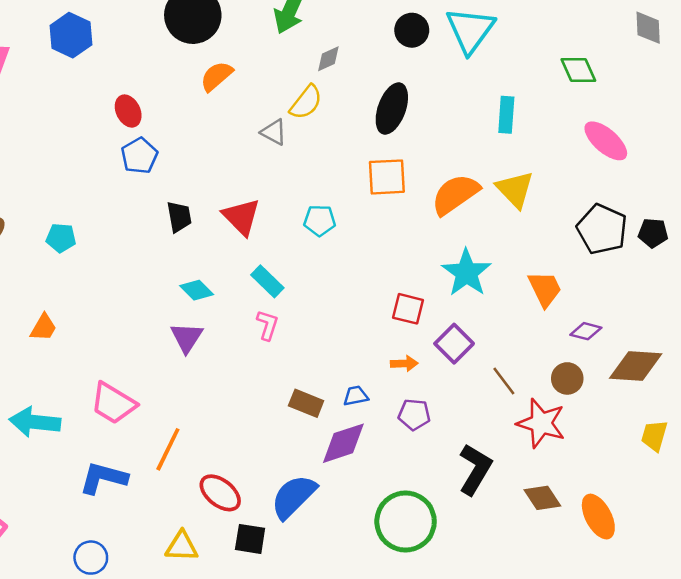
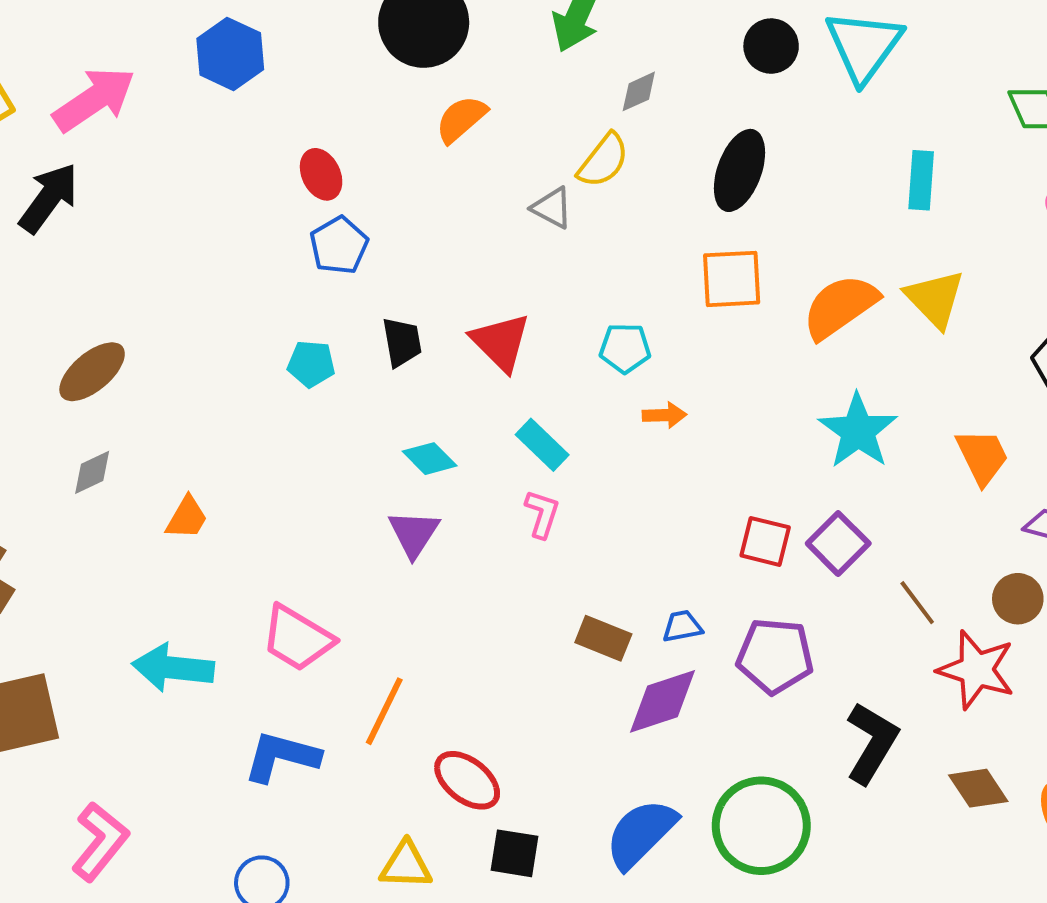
cyan pentagon: (61, 238) -> (311, 364), moved
red square: (408, 309) -> (765, 541), moved
orange arrow: (404, 364) -> (664, 415), moved
purple pentagon: (414, 415) -> (775, 656), size x1.5
blue semicircle: (294, 497) -> (641, 834), moved

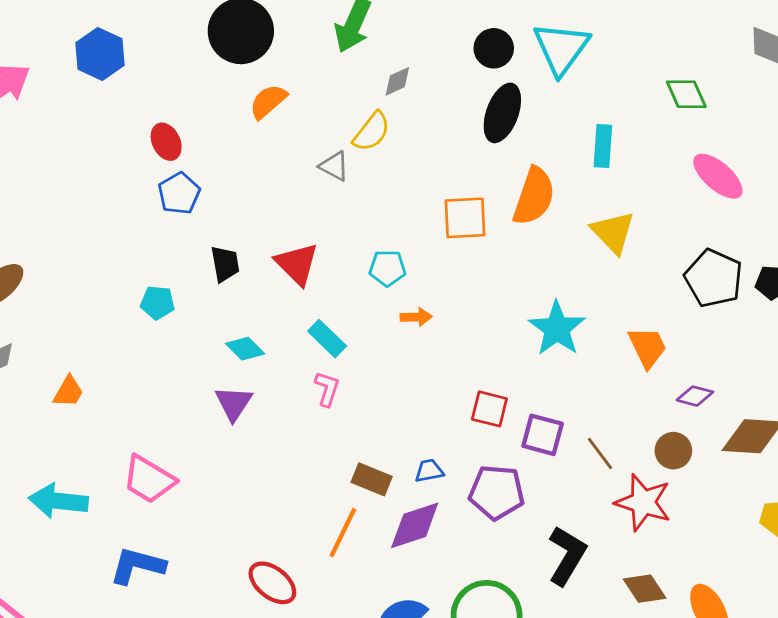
black ellipse: (739, 170) -> (502, 113), moved
orange semicircle: (840, 307) -> (534, 196), moved, turned 144
cyan pentagon: (311, 364) -> (157, 303), moved
purple square: (838, 543) -> (543, 435), moved, turned -30
orange line: (384, 711) -> (343, 533), moved

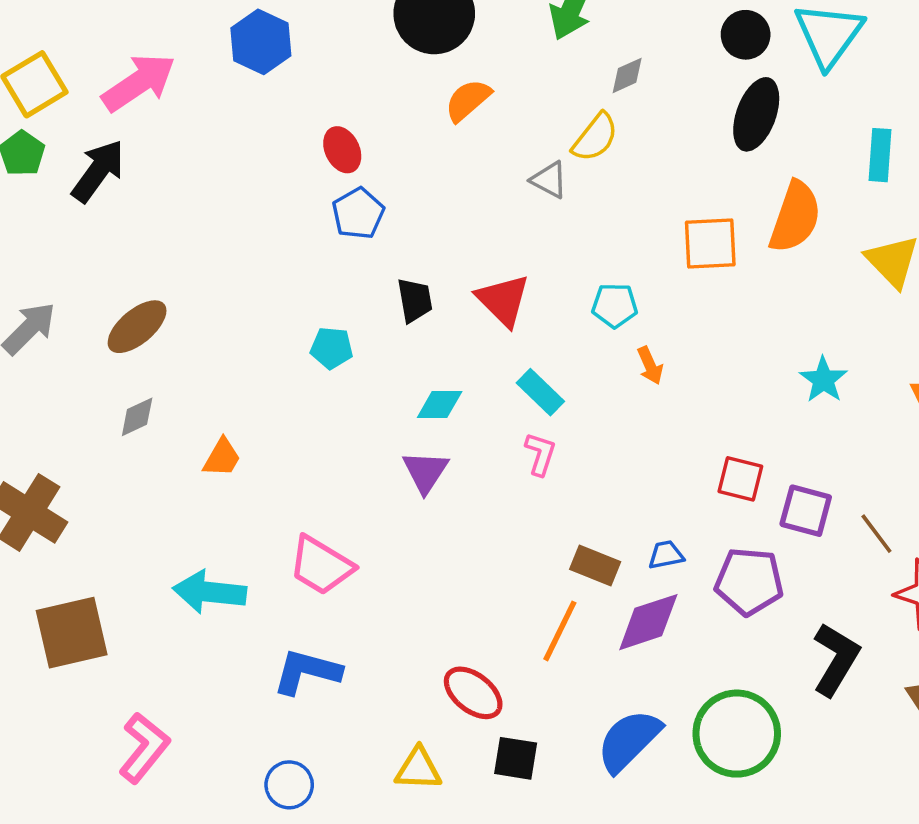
orange arrow: (416, 317) -> (650, 366), turned 68
cyan star: (557, 329) -> (823, 380), size x0.7
cyan diamond: (245, 349) -> (440, 404), turned -45

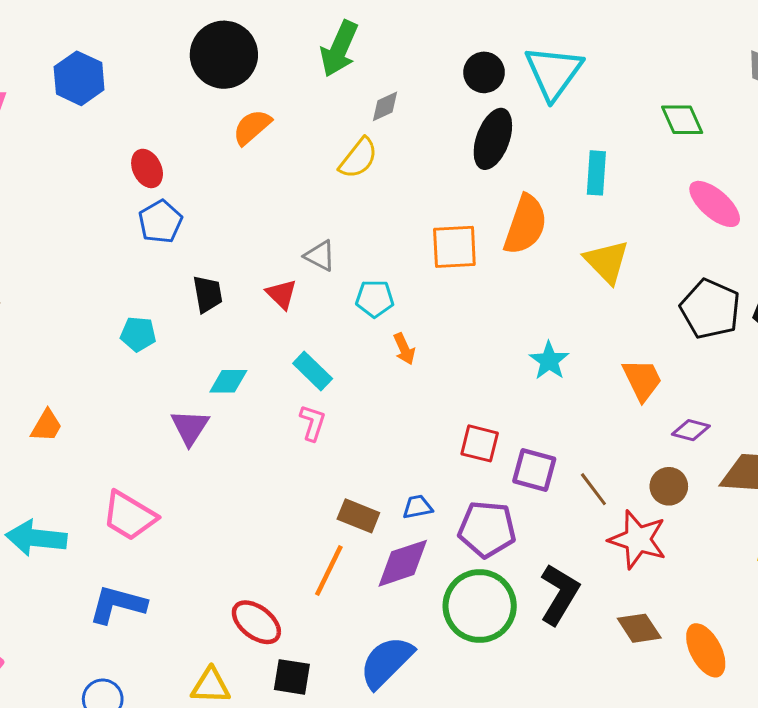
gray triangle: (549, 180) -> (320, 256), moved
red triangle: (503, 300) -> (282, 294), size x0.7
purple triangle: (425, 472) -> (190, 427), moved
green circle: (737, 734) -> (480, 606), moved

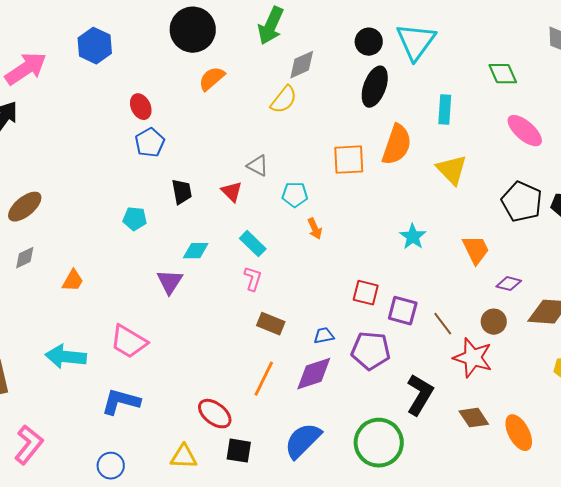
gray diamond: (385, 106) -> (302, 65), size x1.4
brown rectangle: (358, 516) -> (271, 324), moved
green circle: (480, 606) -> (379, 443), moved

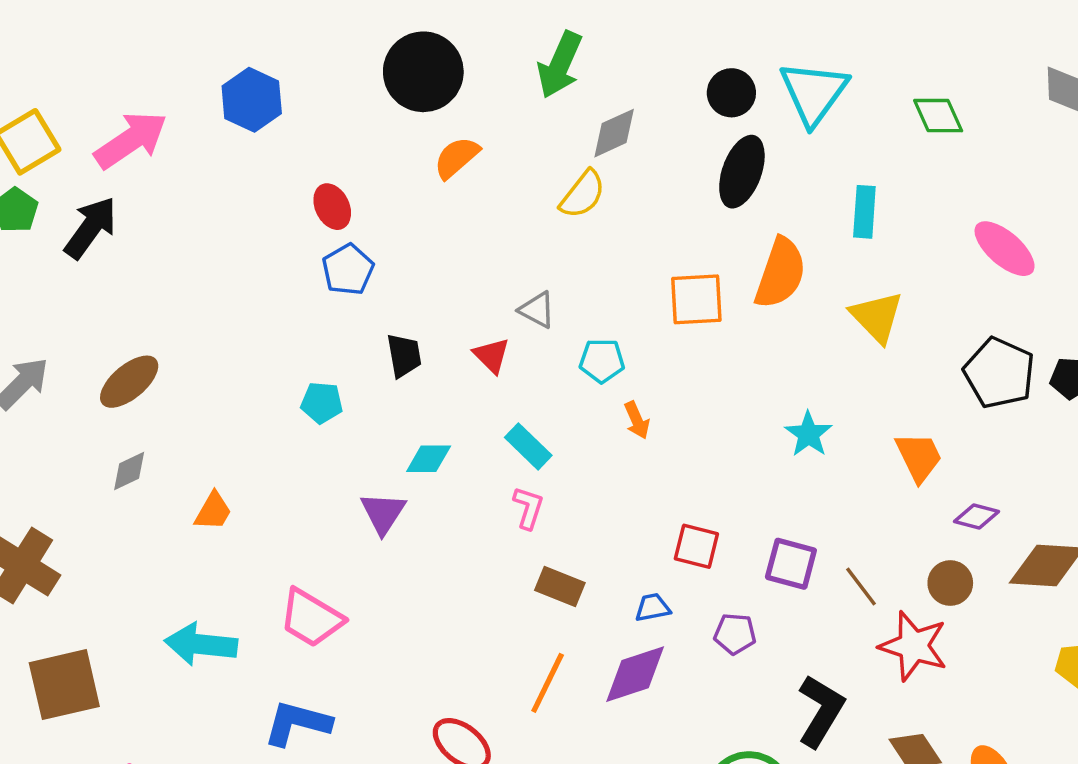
green diamond: (503, 74) -> (938, 116), moved
red square: (366, 293) -> (696, 546), moved
purple pentagon: (371, 351) -> (735, 634), size x0.6

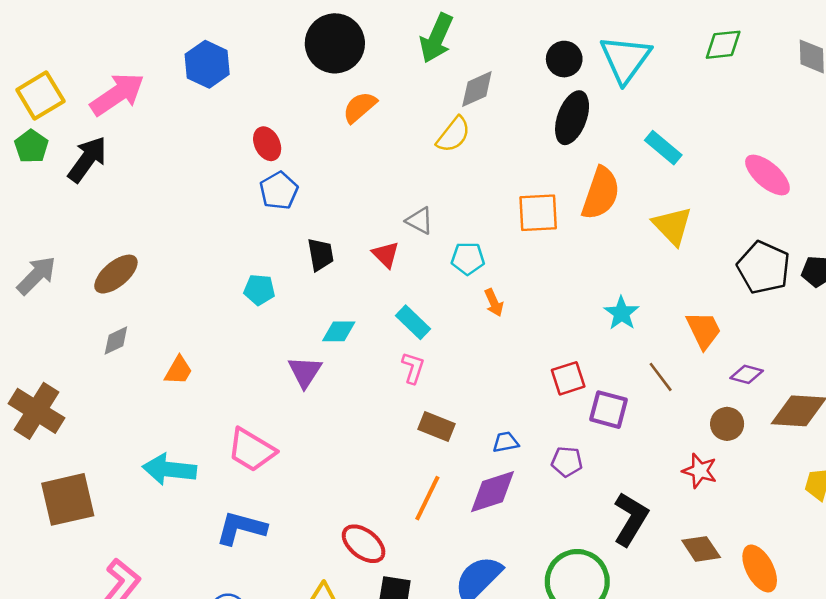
green diamond: (938, 116) -> (723, 45), moved, turned -72
cyan rectangle: (864, 212) -> (663, 148), turned -54
red square: (696, 546) -> (568, 378), moved, turned -32
brown line: (861, 587) -> (661, 377), moved
red star: (913, 646) -> (700, 471), size x0.7

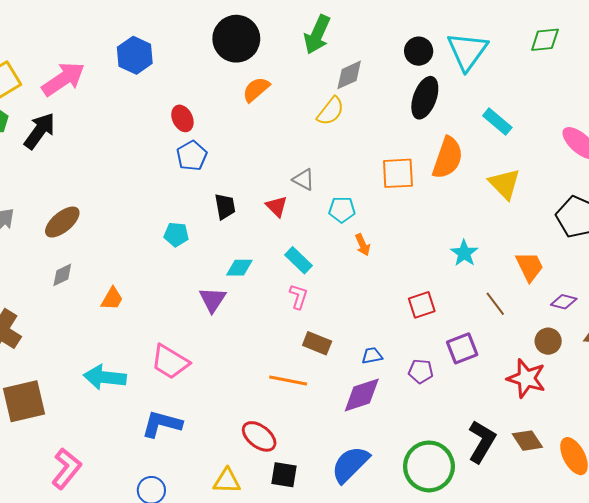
purple square: (609, 410) -> (462, 348), moved, turned -36
red star: (700, 471) -> (526, 378), size x1.4
orange line: (427, 498) -> (288, 380), moved, turned 75
black L-shape: (631, 519) -> (482, 442), moved

